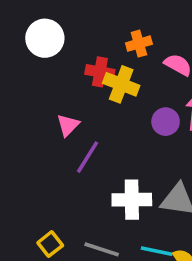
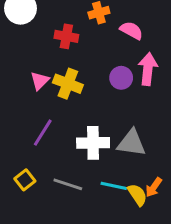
yellow cross: (121, 84) -> (68, 84), moved
purple line: (87, 157) -> (43, 133), moved

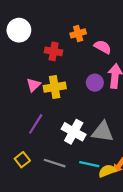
yellow cross: (68, 84) -> (55, 87), turned -30
white cross: (93, 143) -> (74, 132), turned 30
yellow semicircle: (137, 195) -> (107, 171), turned -78

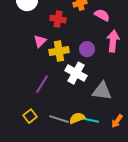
purple circle: (95, 83) -> (87, 49), moved
pink triangle: (33, 85) -> (40, 41), moved
white cross: (74, 132) -> (76, 73), moved
yellow semicircle: (107, 171) -> (77, 118), moved

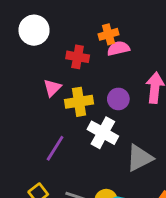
pink semicircle: (102, 15) -> (118, 48), moved, turned -42
gray triangle: (102, 91) -> (139, 158), turned -35

